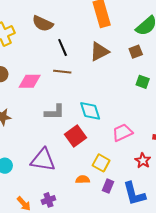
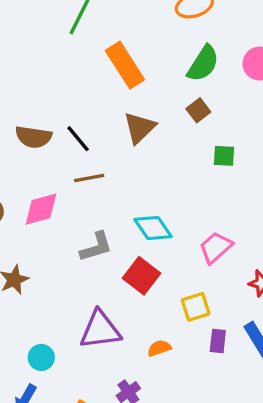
brown semicircle: (43, 24) -> (33, 137), moved
yellow square: (101, 163) -> (196, 307), turned -30
orange semicircle: (83, 179) -> (159, 348), moved

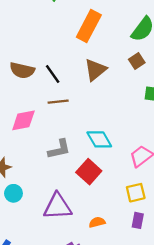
orange rectangle: (125, 65) -> (89, 26), turned 56
yellow square: (196, 307) -> (136, 193), moved
cyan circle: (41, 357) -> (13, 193), moved

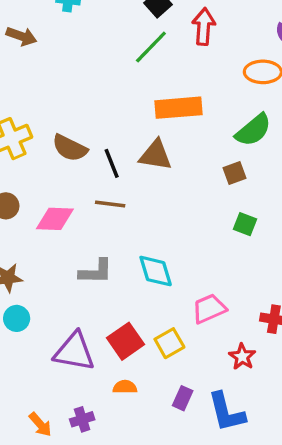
orange rectangle: (89, 26) -> (179, 108), turned 44
brown triangle: (95, 70) -> (156, 155), moved, turned 35
red square: (89, 172) -> (125, 341), moved
yellow square: (136, 193) -> (169, 343), moved, turned -30

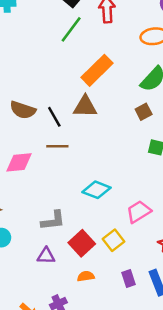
orange rectangle: (179, 108) -> (97, 70), turned -32
cyan diamond: (156, 271) -> (97, 190), turned -44
gray L-shape: (96, 272) -> (53, 221), moved
purple triangle: (74, 352) -> (46, 256), size x0.6
purple rectangle: (183, 398) -> (129, 279), turned -35

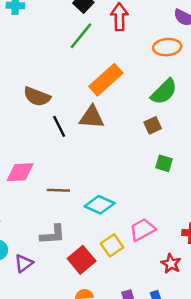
brown semicircle: (23, 110) -> (37, 97), moved
brown line: (57, 146) -> (58, 190), moved
yellow square: (114, 240) -> (112, 245), moved
purple triangle: (46, 256) -> (24, 263), moved, turned -42

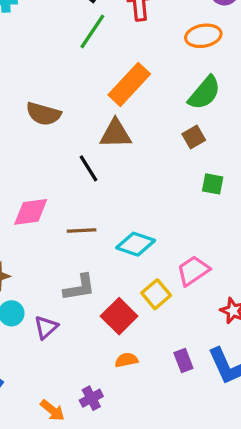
black line: (59, 126) -> (88, 168), moved

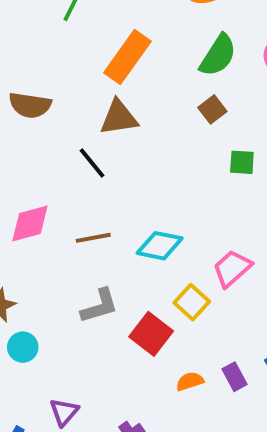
purple triangle: (46, 327) -> (64, 412), moved
orange semicircle: (126, 360) -> (190, 381), moved

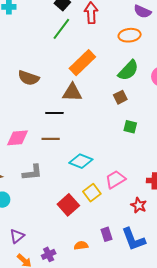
black line: (92, 163) -> (54, 113), turned -60
brown line: (93, 238) -> (51, 139), moved
gray L-shape: (100, 306) -> (32, 172), moved
orange semicircle: (190, 381) -> (81, 245), moved

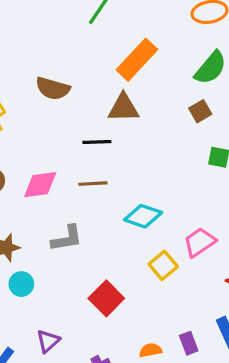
red square: (68, 205) -> (106, 298), moved
purple rectangle: (107, 234) -> (189, 343), moved

